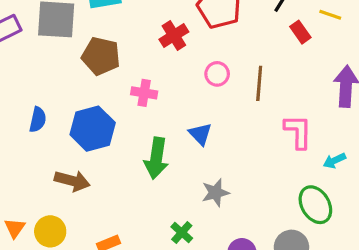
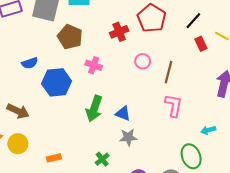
blue semicircle: (38, 120) -> (30, 63), moved, turned 49
pink L-shape: (298, 132) -> (174, 105), moved
blue triangle: (200, 134) -> (123, 113), moved, turned -35
brown arrow: (72, 181) -> (18, 111), moved

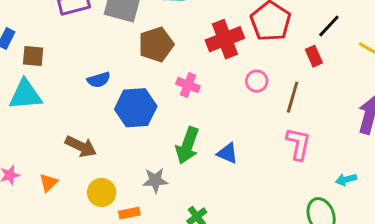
red cross: (119, 32) -> (225, 39), size x1.4
brown pentagon: (70, 37) -> (156, 44), turned 30
red rectangle: (201, 44) -> (314, 56), moved
gray star: (128, 137) -> (155, 180), moved
yellow circle: (18, 144) -> (102, 193), moved

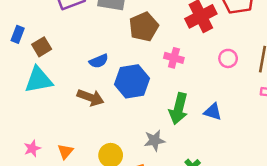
brown square: (33, 56) -> (42, 47), turned -30
pink circle: (257, 81) -> (228, 58), moved
brown arrow: (81, 146) -> (90, 98), moved

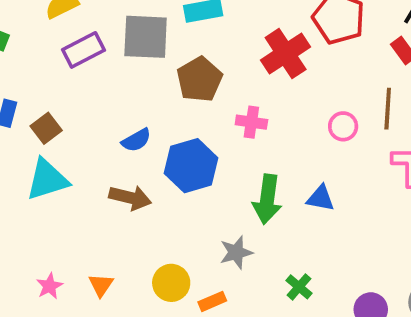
pink circle: (228, 58) -> (343, 126), moved

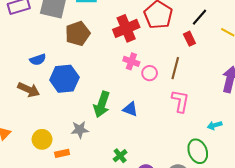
pink cross: (251, 122) -> (131, 61), moved
green cross: (299, 287) -> (120, 156), moved

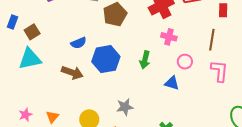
red rectangle: (189, 39) -> (223, 10), turned 32
pink circle: (150, 73) -> (185, 62), moved
green arrow: (102, 104) -> (145, 60), moved, size x0.7

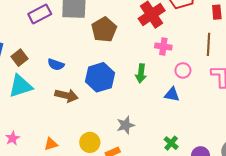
blue semicircle: (79, 43) -> (56, 65), moved, turned 49
pink star: (25, 115) -> (12, 138), moved
orange triangle: (52, 117) -> (51, 144), turned 40

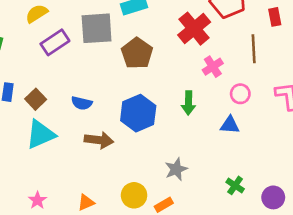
brown line: (209, 44) -> (254, 49), moved
pink cross: (163, 47) -> (213, 67), turned -35

